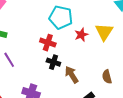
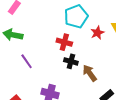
cyan pentagon: (61, 17) -> (76, 16), turned -30

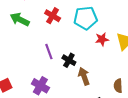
red cross: (64, 42) -> (53, 16), moved
purple line: (27, 61) -> (49, 52), moved

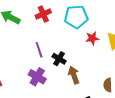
red cross: (53, 16) -> (43, 14), turned 35
purple cross: (40, 86) -> (37, 77), moved

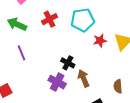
purple line: (39, 50) -> (22, 53), moved
purple cross: (37, 77) -> (57, 82), moved

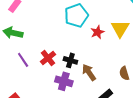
red cross: (50, 19) -> (48, 58), moved

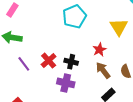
red star: (97, 32) -> (99, 50), moved
brown arrow: (89, 72) -> (103, 70), moved

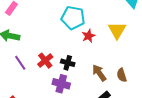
cyan pentagon: (74, 16) -> (73, 18), turned 30
red star: (99, 50) -> (88, 36), moved

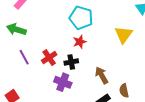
red star: (88, 36) -> (80, 42), moved
black cross: (68, 63) -> (71, 62), turned -32
brown semicircle: (122, 75) -> (124, 91), moved

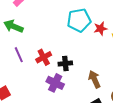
cyan pentagon: (81, 18) -> (79, 20), turned -30
red star: (80, 42) -> (100, 29), moved

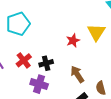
cyan pentagon: (79, 20) -> (18, 24), moved
red star: (100, 29) -> (73, 41), moved

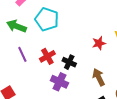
cyan pentagon: (18, 24) -> (47, 19), turned 30
black cross: (46, 63) -> (69, 62), turned 32

